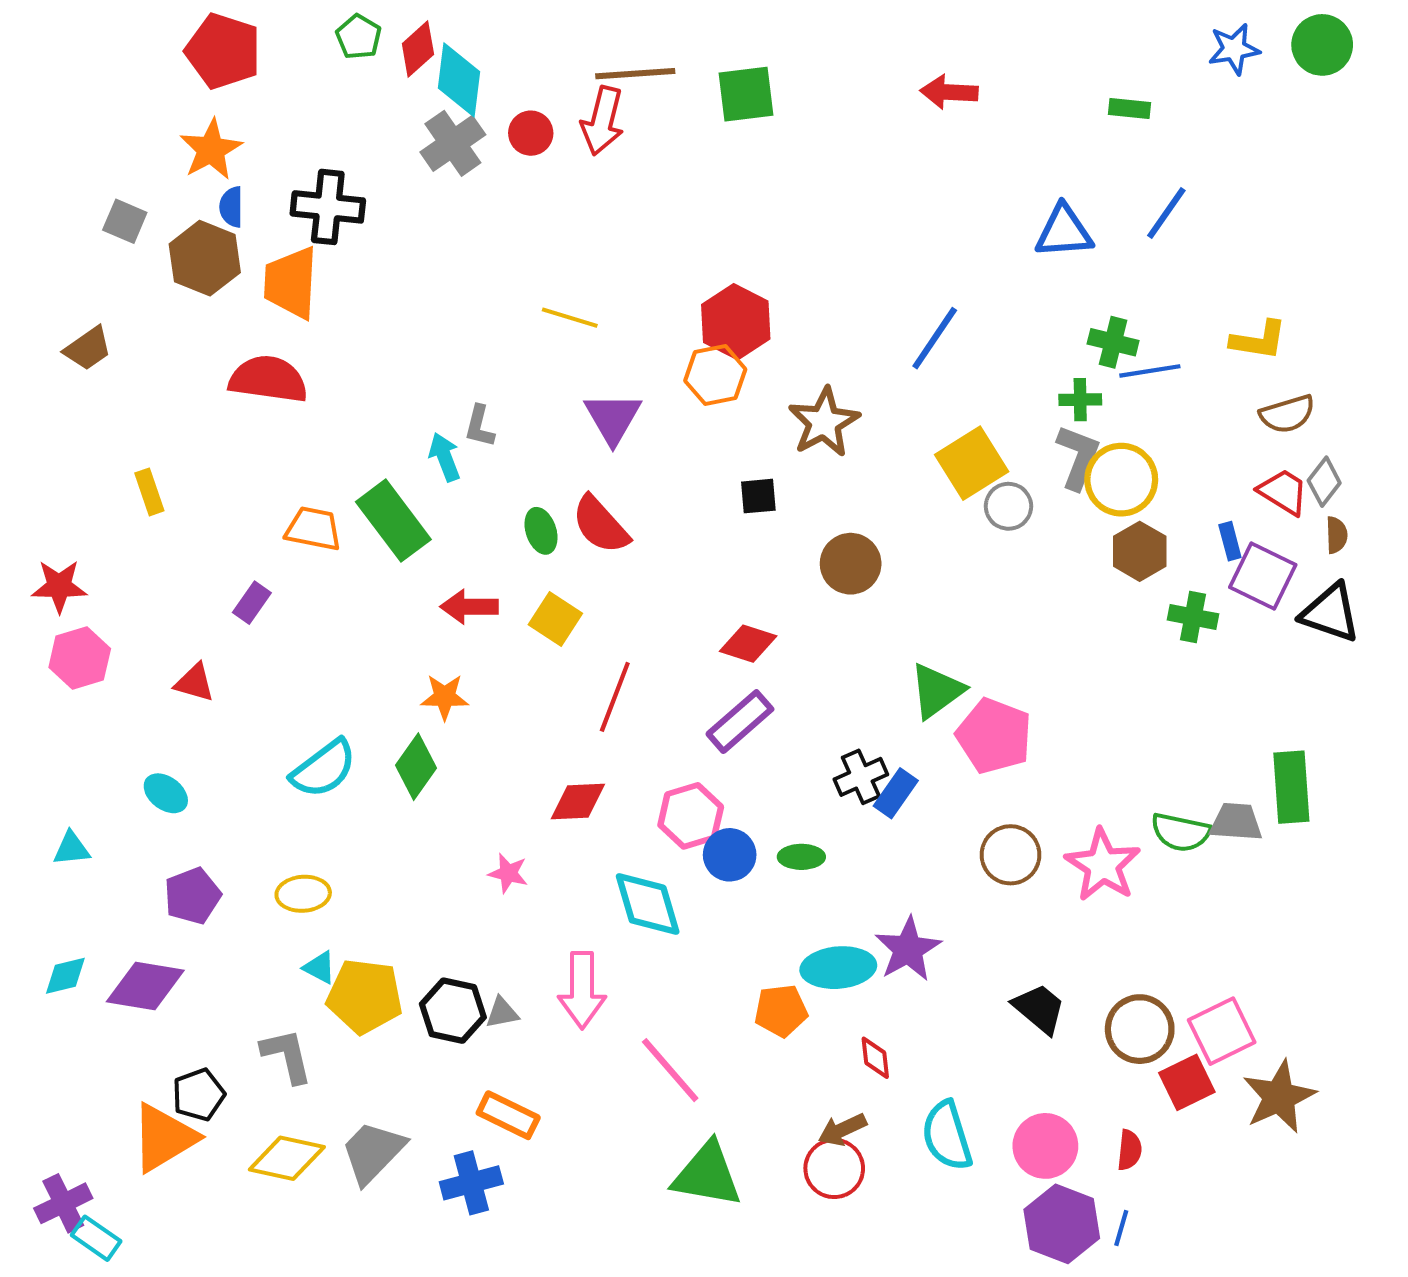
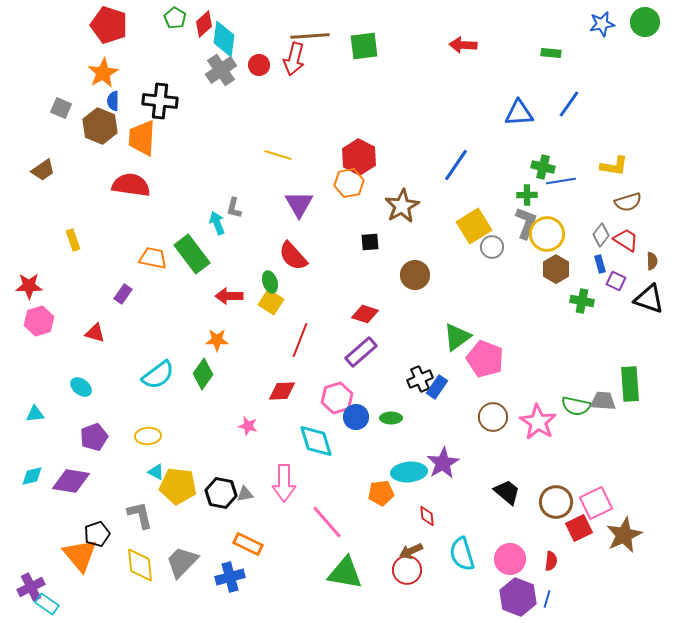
gray diamond: (1324, 482) -> (601, 235), moved
green ellipse: (541, 531) -> (270, 282), moved
purple square: (1263, 576) -> (616, 281), size x0.6
orange triangle: (164, 1138) -> (80, 555), turned -39
yellow diamond: (287, 1158) -> (140, 565), turned 72

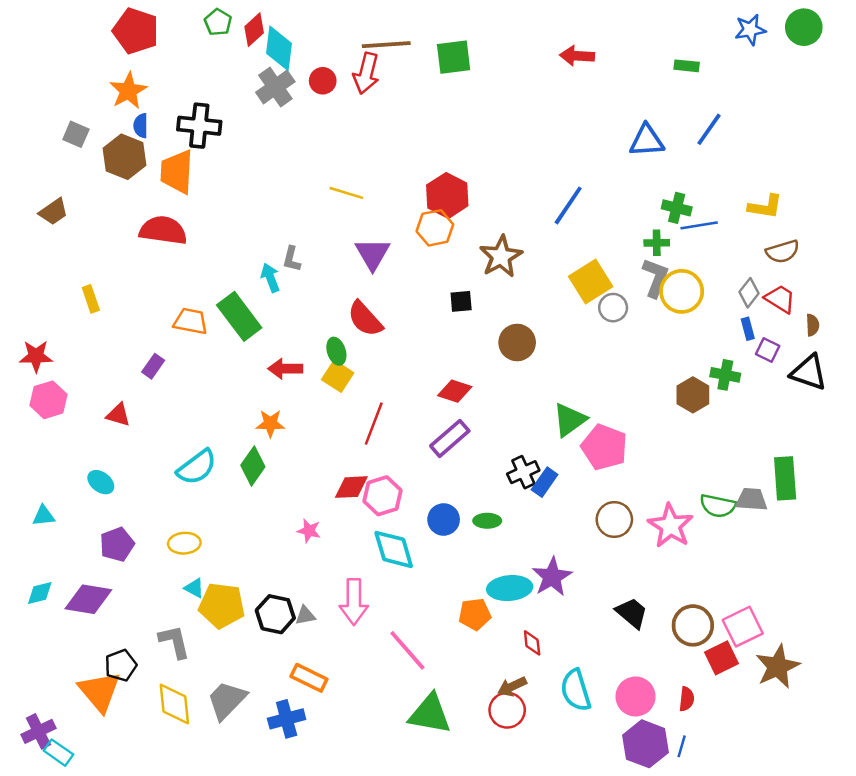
brown hexagon: (556, 269) -> (693, 395), moved
pink hexagon: (337, 398) -> (383, 496), moved

